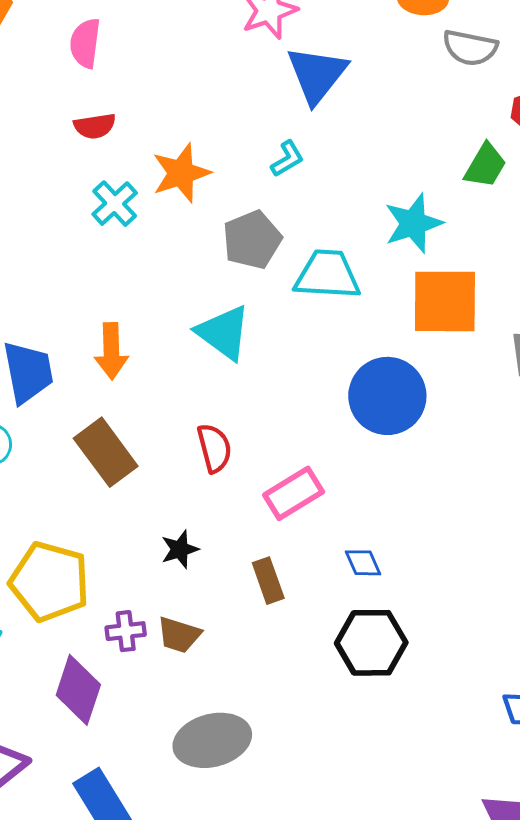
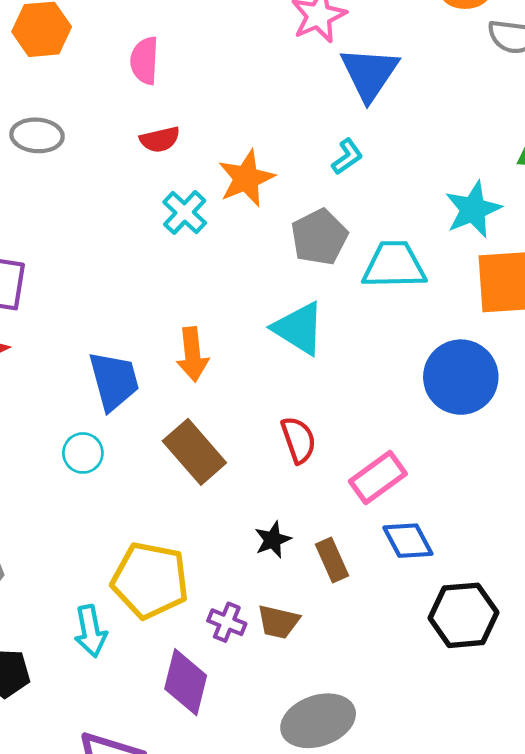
blue diamond: (363, 563) -> (408, 541), moved, size x1.4
brown rectangle: (268, 581) -> (332, 560), moved
purple cross: (126, 631) -> (227, 622), turned 33

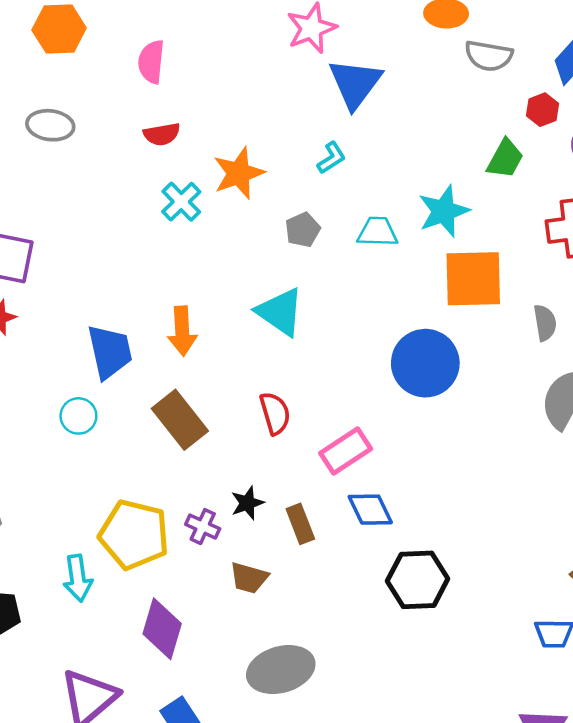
gray pentagon: (319, 237) -> (303, 230), size x0.7
cyan trapezoid: (394, 265) -> (377, 232), moved, size x0.7
purple cross: (227, 622) -> (203, 527), moved

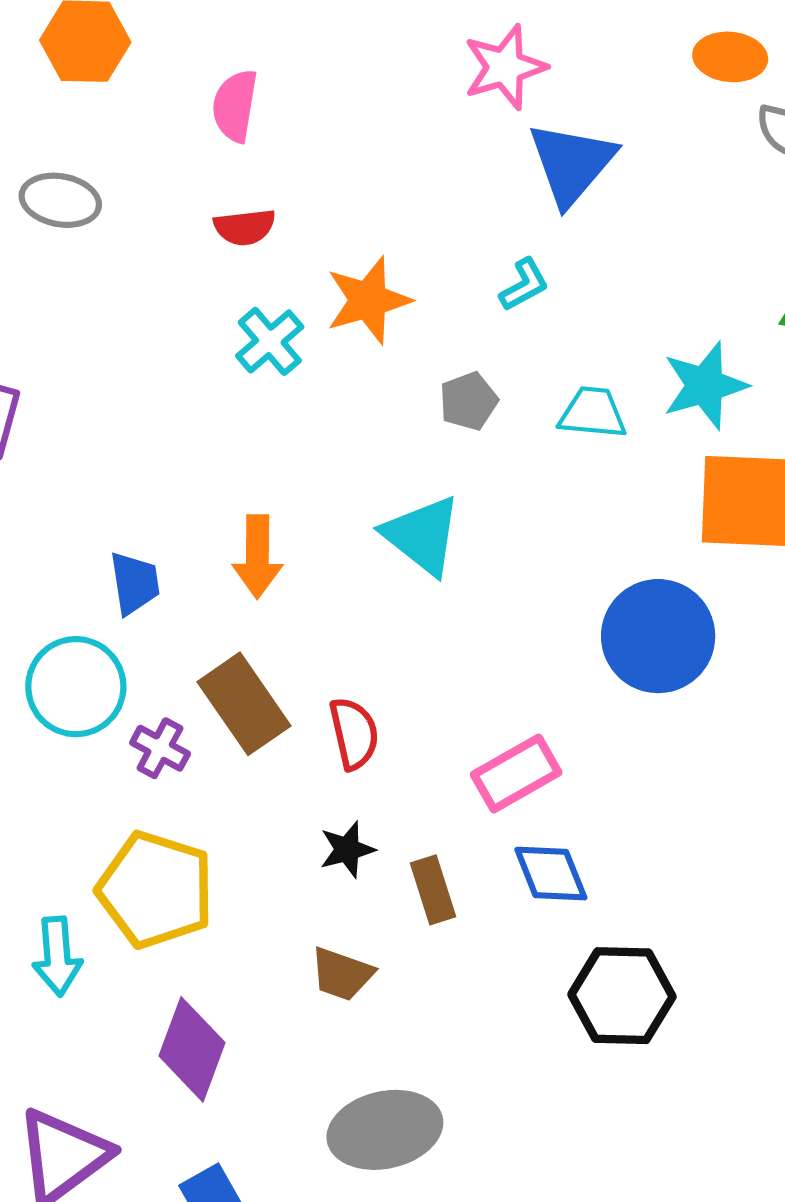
blue trapezoid: (110, 352) -> (135, 583), size x0.7
red semicircle: (275, 413) -> (354, 733), moved
cyan circle: (78, 416) -> (76, 687), size x1.6
purple cross: (203, 527) -> (160, 748), moved

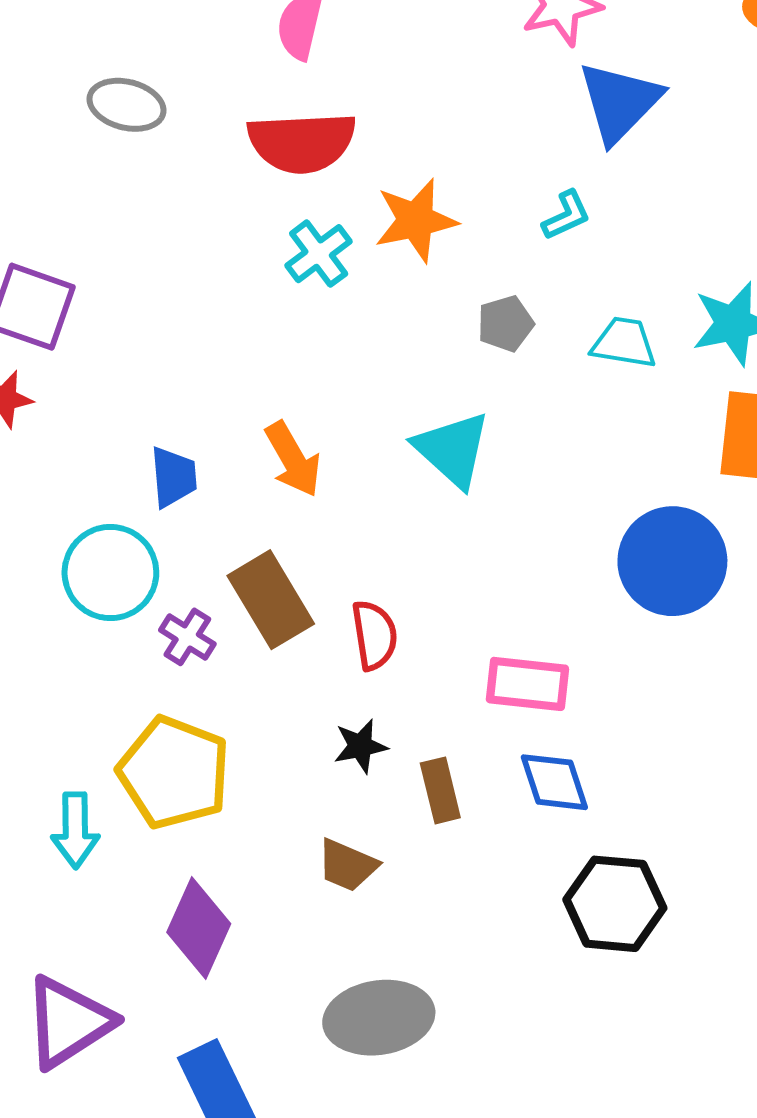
red semicircle: (245, 227) -> (302, 142), size x1.8
orange arrow: (257, 557) -> (293, 459), turned -34
pink rectangle: (516, 773) -> (527, 684), turned 32

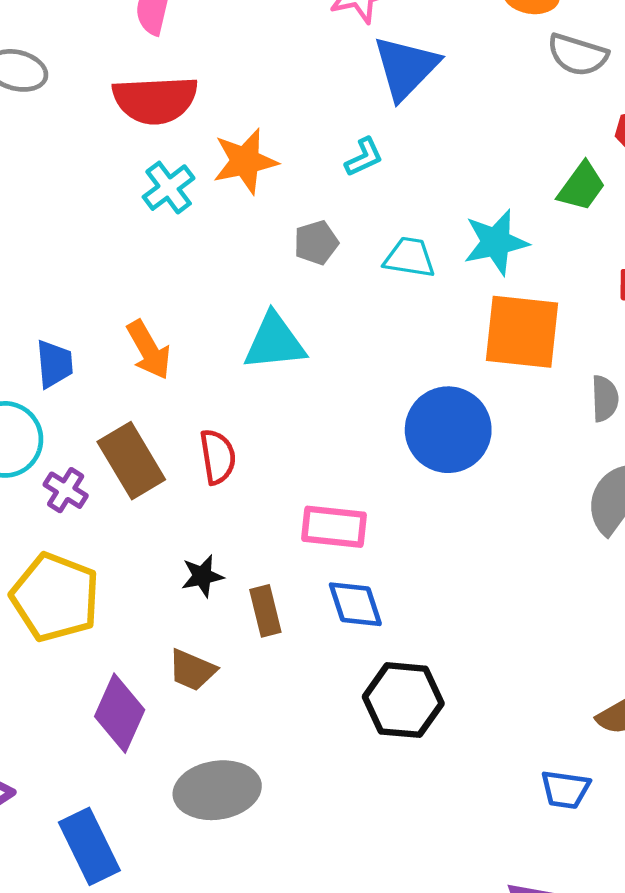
cyan triangle: (452, 449) -> (275, 342), turned -48
red semicircle: (374, 635) -> (218, 457), moved
purple diamond: (199, 928) -> (120, 713), moved

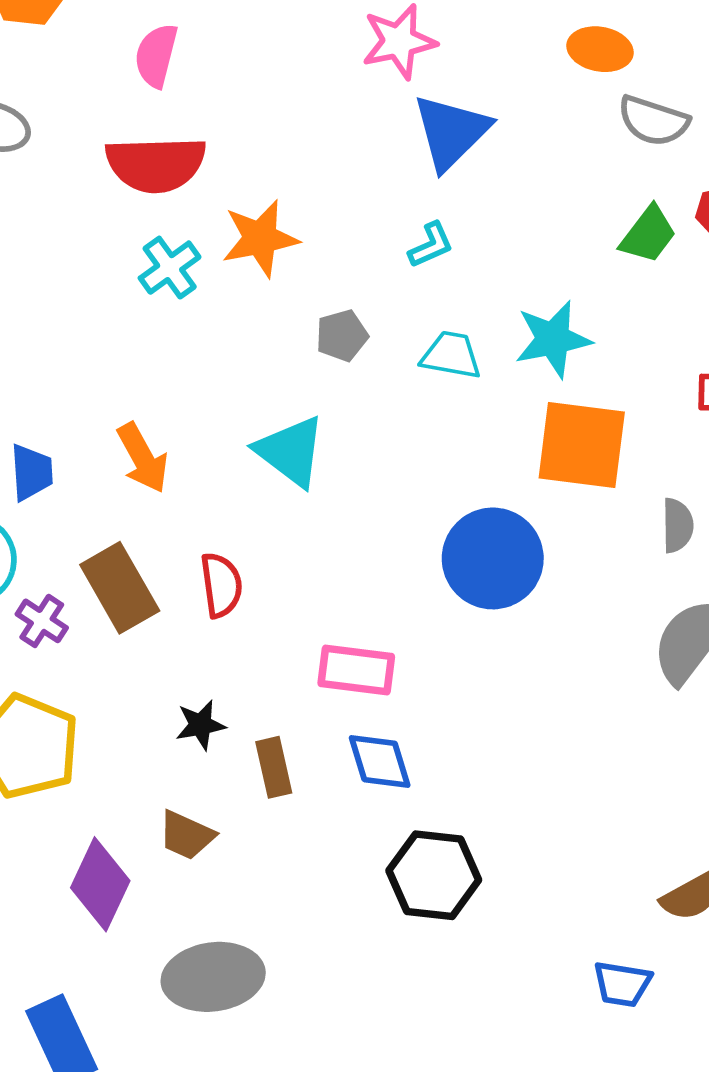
cyan L-shape: (364, 157) -> (431, 245), moved
green trapezoid: (582, 186) -> (648, 234), moved
cyan triangle: (275, 342) -> (291, 451), turned 42

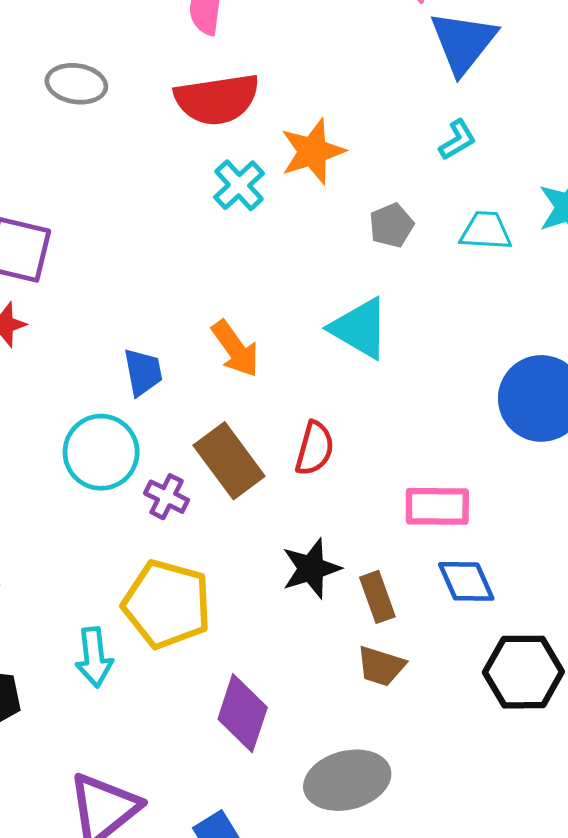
red semicircle: (221, 585) -> (315, 448), turned 30
black star: (200, 725) -> (311, 568), size x1.4
brown trapezoid: (186, 835) -> (381, 666), moved

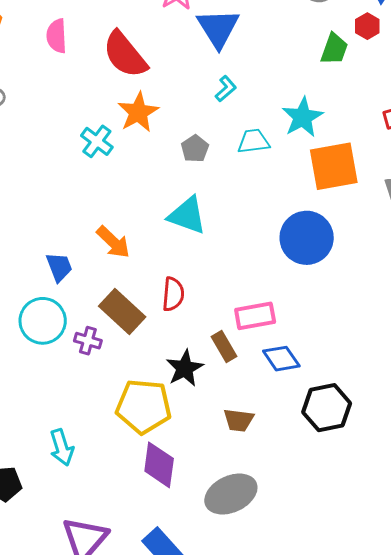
red semicircle: (217, 99) -> (125, 55), moved, turned 70
brown rectangle: (377, 597) -> (224, 347), moved
yellow pentagon: (167, 604) -> (144, 406), moved

